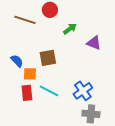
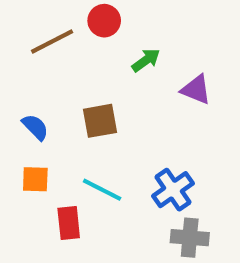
brown line: (25, 20) -> (52, 42), turned -45
orange square: (30, 74) -> (35, 179), moved
red rectangle: (27, 93) -> (69, 223), moved

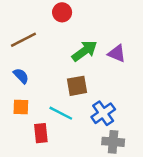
brown line: (52, 42) -> (23, 40), moved
green arrow: (146, 60) -> (84, 51), moved, size x1.5
brown square: (100, 121) -> (77, 86), moved

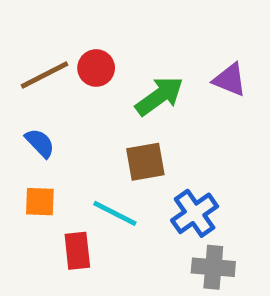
red circle: (62, 12) -> (96, 68), moved
purple triangle: (117, 53) -> (230, 80), moved

